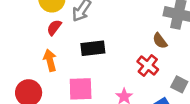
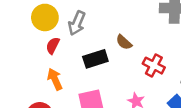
brown semicircle: (160, 41) -> (124, 42), moved

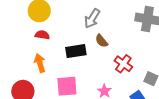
gray arrow: (77, 23) -> (92, 18), moved
red semicircle: (53, 46) -> (42, 35), turned 64

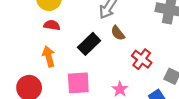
black rectangle: (76, 51) -> (89, 44), turned -36

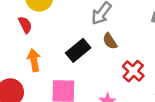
red semicircle: (52, 25) -> (25, 25), moved, turned 49

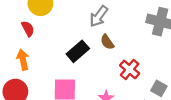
orange arrow: (34, 60) -> (23, 60), moved

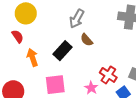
orange arrow: (23, 60) -> (32, 57), moved
red cross: (130, 69) -> (108, 75), moved

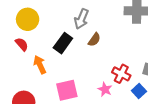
brown semicircle: (87, 40) -> (94, 40), turned -96
black rectangle: (62, 51) -> (63, 43), moved

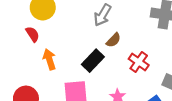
black rectangle: (63, 43) -> (93, 61), moved
red cross: (121, 74) -> (139, 62), moved

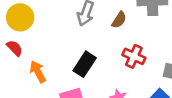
brown semicircle: (113, 40) -> (119, 20), moved

